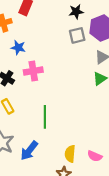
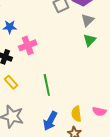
blue arrow: (29, 151) -> (50, 121), moved

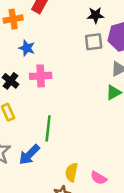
blue arrow: (50, 121) -> (29, 155), moved

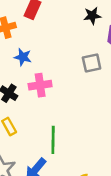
gray square: (94, 42) -> (92, 63), moved

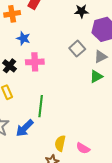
gray square: (92, 63) -> (77, 49), turned -35

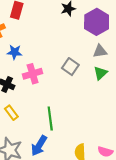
gray square: (77, 49) -> (70, 67), moved
gray triangle: (101, 57) -> (100, 51), turned 32

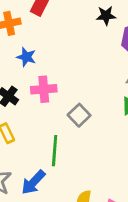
gray square: (70, 67) -> (79, 115), moved

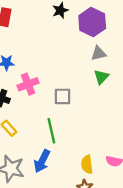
gray square: (79, 115) -> (62, 96), turned -30

